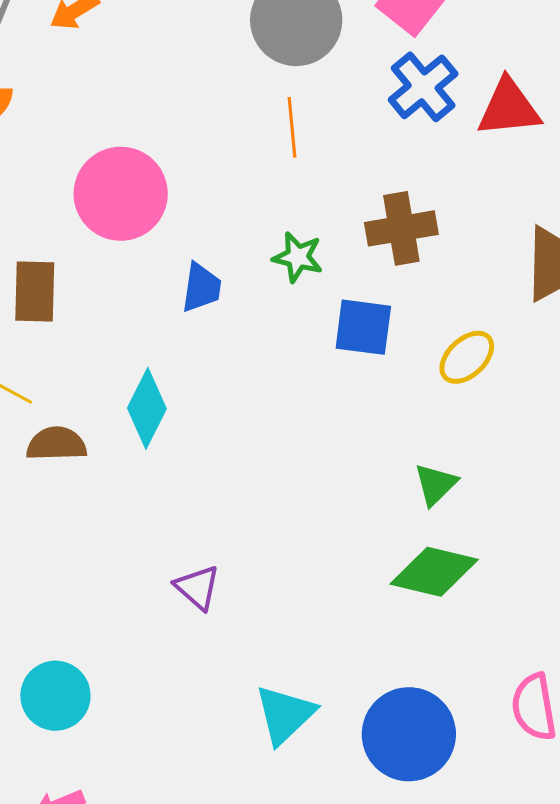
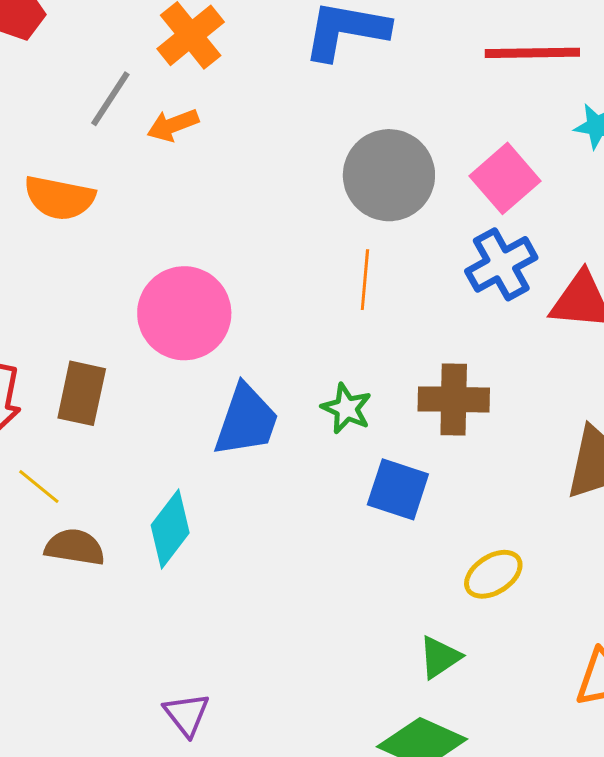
blue trapezoid: (201, 288) -> (246, 420), size x1.5
yellow ellipse: (467, 357) -> (493, 574), moved

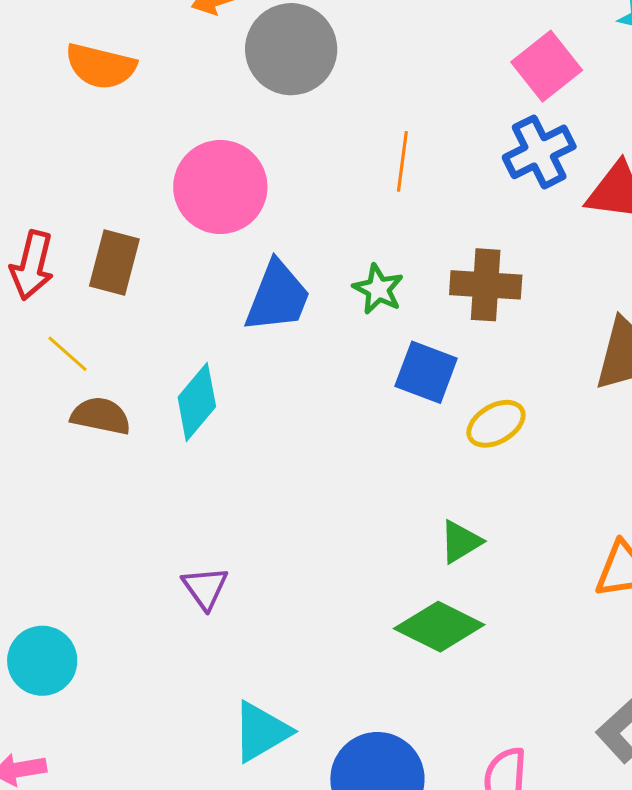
gray circle: (389, 175) -> (291, 49), moved
yellow ellipse: (493, 574) -> (496, 424), moved

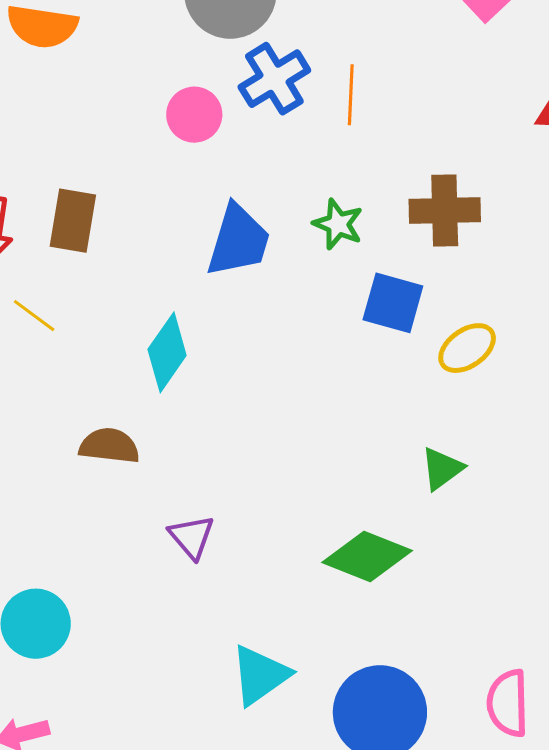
blue cross: (539, 152) -> (274, 79), moved
pink circle: (220, 187) -> (194, 115), moved, size x0.6
brown semicircle: (101, 416) -> (109, 446), moved
green diamond: (439, 627) -> (367, 557), moved

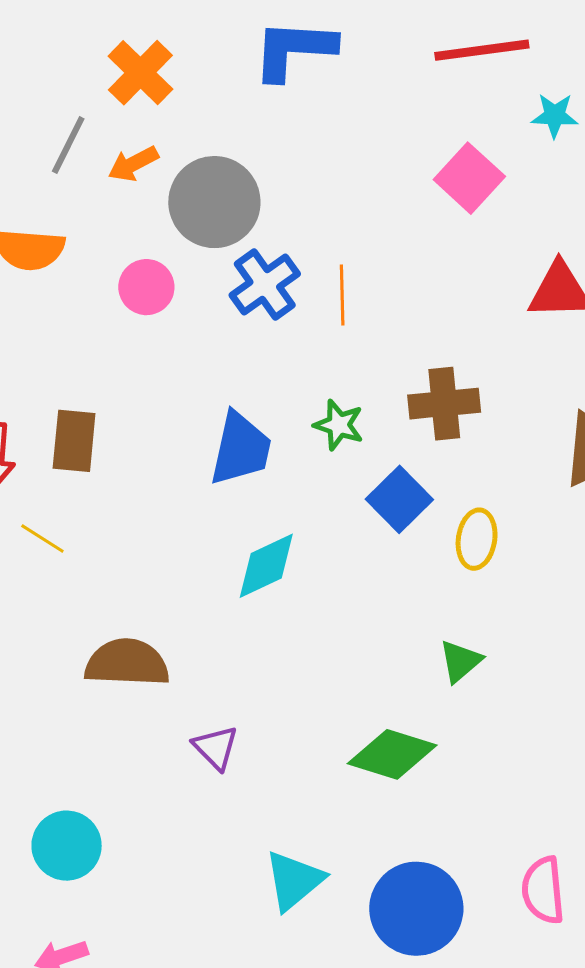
pink circle: (194, 115) -> (146, 287), moved
blue square: (393, 303) -> (399, 499), turned 34
yellow ellipse: (467, 348) -> (477, 539), turned -42
cyan diamond: (167, 352) -> (266, 566), moved, turned 34
brown semicircle: (109, 446) -> (127, 663), size x1.4

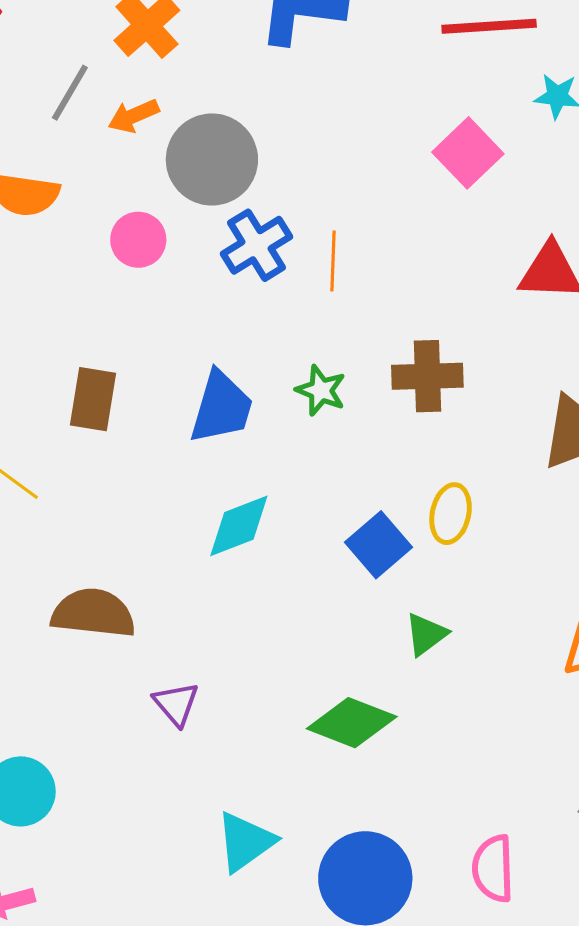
brown rectangle: (74, 441) -> (93, 399), moved
blue square: (399, 499) -> (378, 545), moved

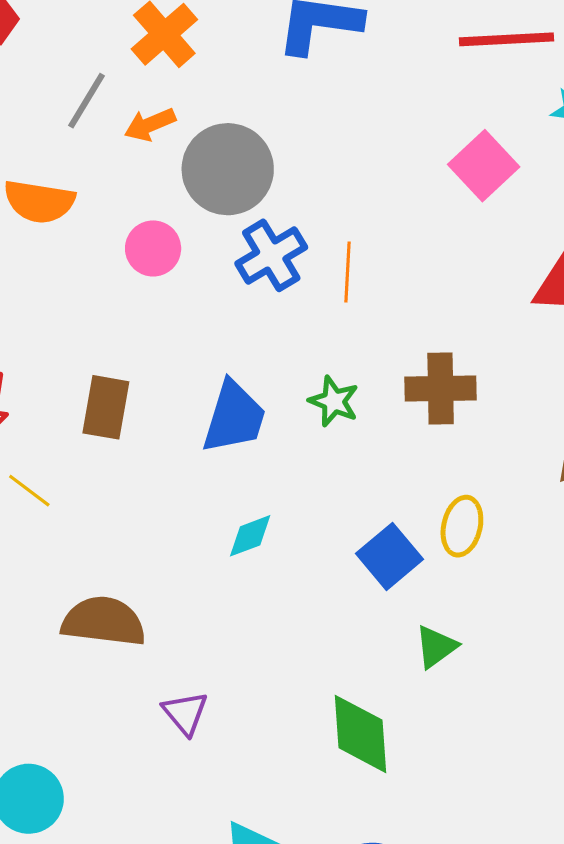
cyan diamond: (239, 526) -> (250, 536), size x0.7
green diamond: (352, 723) -> (361, 734), turned 64

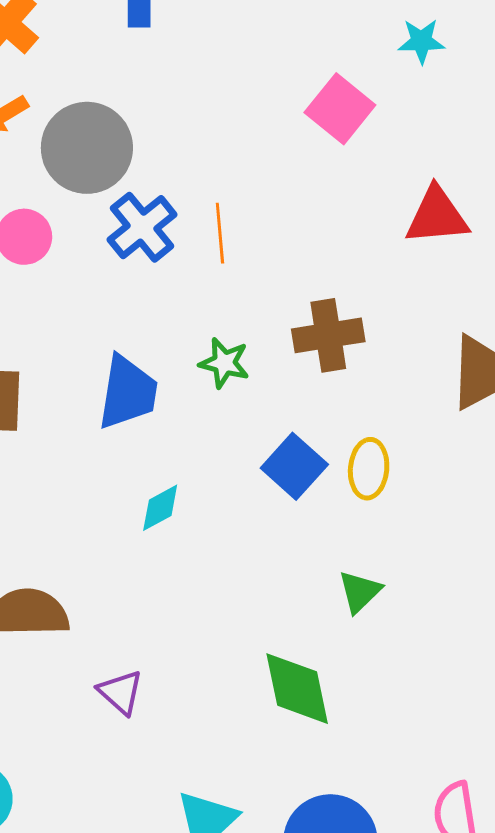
blue square: (389, 556) -> (294, 466), moved

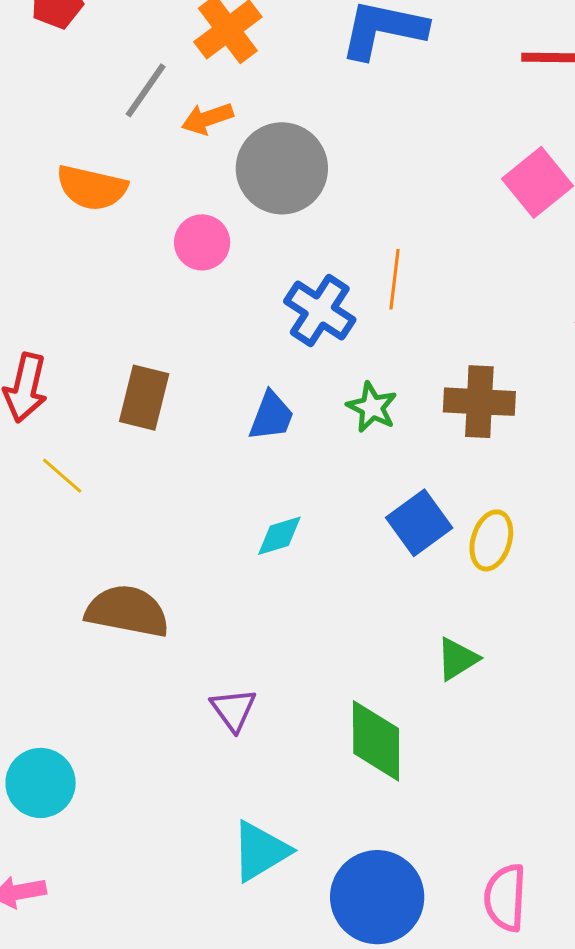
blue cross: (142, 227) -> (320, 310), moved, turned -30
blue trapezoid: (128, 392) -> (271, 416), size x0.7
purple triangle: (121, 692) -> (233, 710), moved

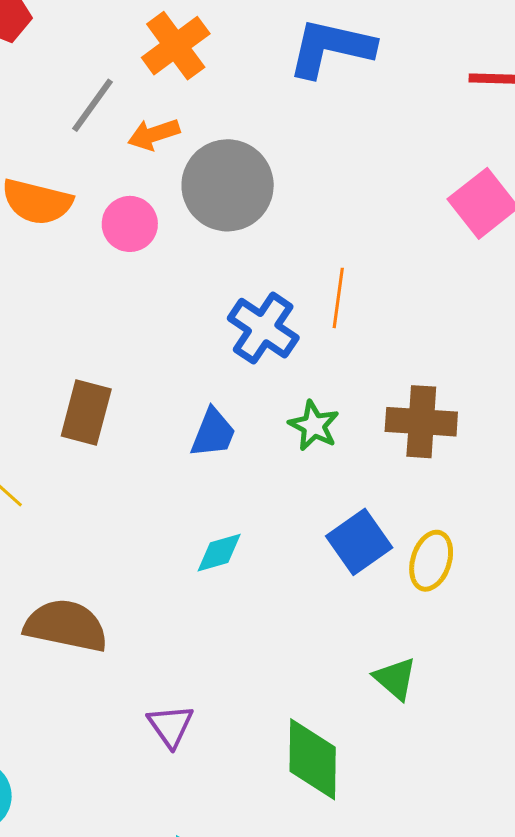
pink circle: (202, 242) -> (130, 224), moved
green triangle: (457, 659) -> (395, 679), turned -48

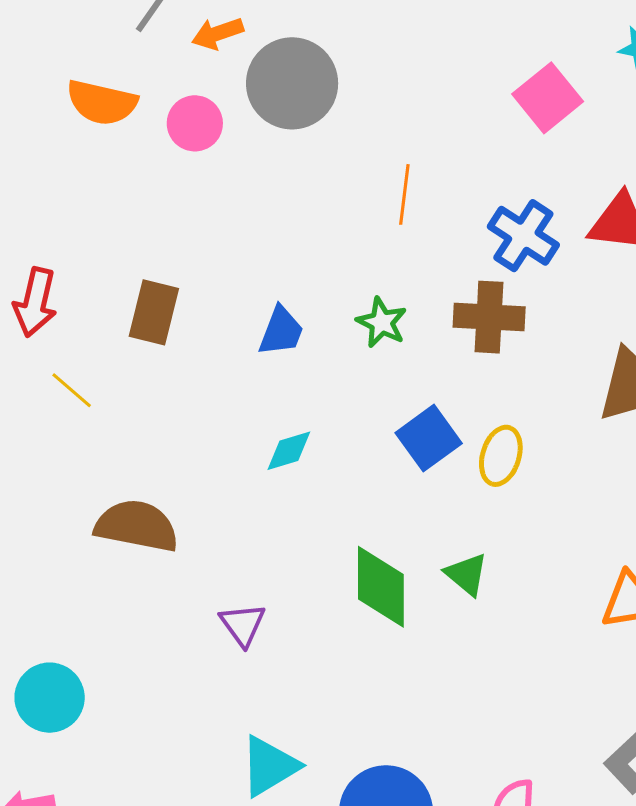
blue cross: (263, 328) -> (523, 236), moved
green diamond: (313, 759) -> (381, 587), moved

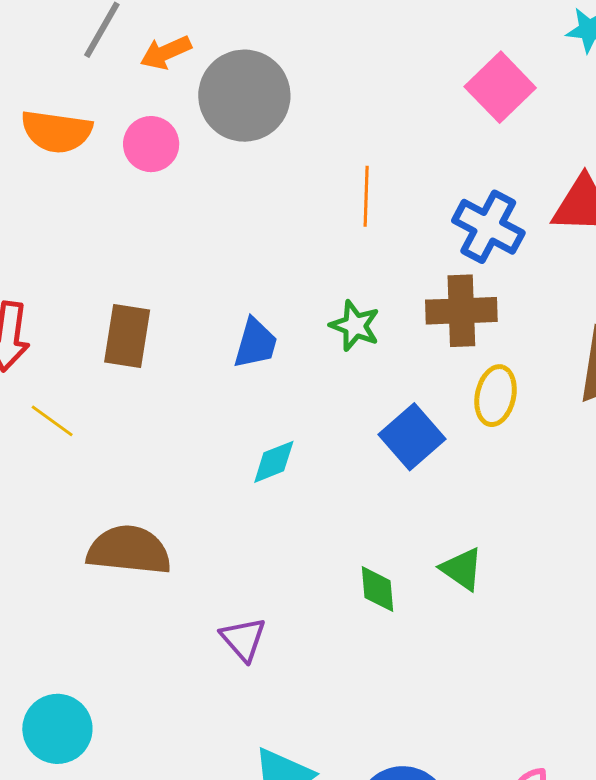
yellow ellipse: (501, 456) -> (496, 396), moved
green diamond: (381, 587) -> (378, 589), size x0.6

